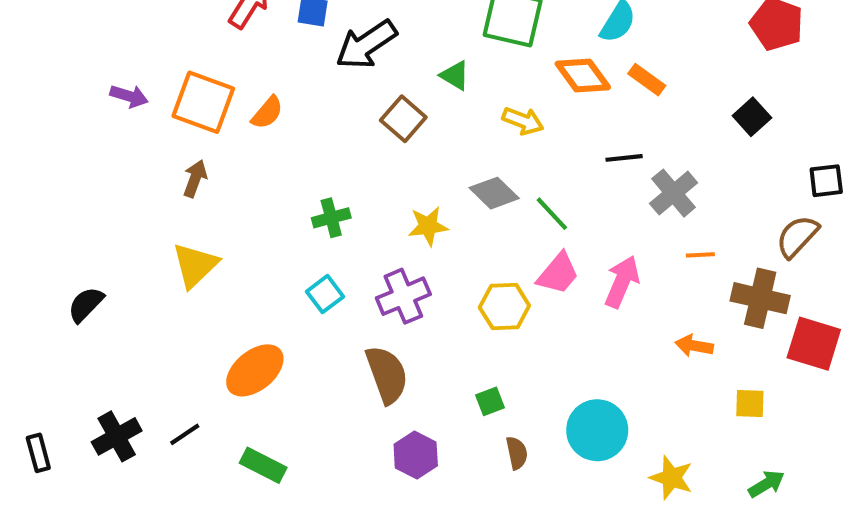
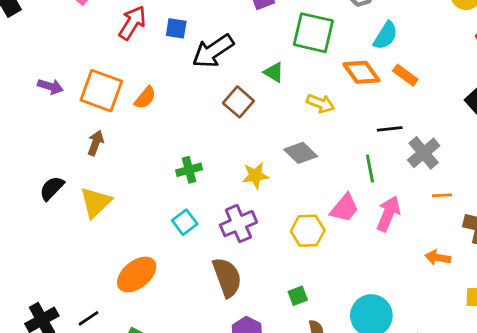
green line: (552, 214) -> (370, 168), moved, turned 32
black semicircle: (86, 304) -> (52, 188), moved

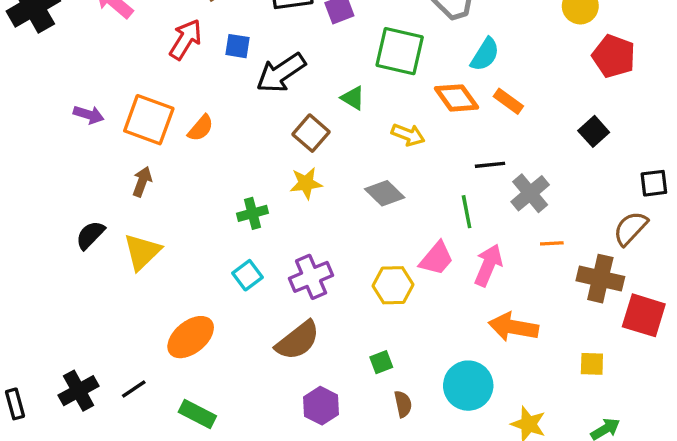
yellow star: (255, 176) -> (306, 183), moved
orange arrow: (438, 258) -> (513, 327), moved, size x1.6
brown semicircle: (227, 277) -> (298, 340), turned 72

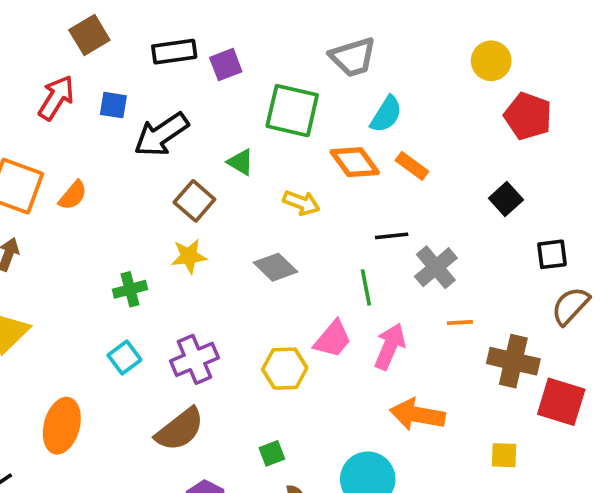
black square: (654, 183) -> (552, 254), moved
brown semicircle: (630, 228) -> (570, 306), moved
orange ellipse: (191, 337) -> (62, 426), turned -36

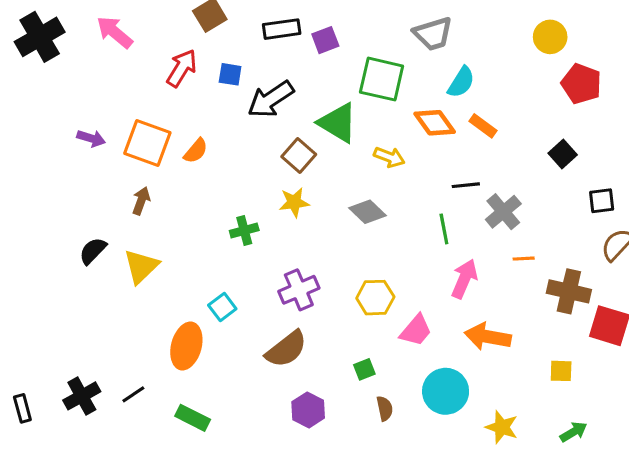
green triangle: (241, 162) -> (338, 123), size x1.8
pink trapezoid: (333, 339) -> (416, 330), moved
cyan square: (124, 358) -> (222, 307), moved

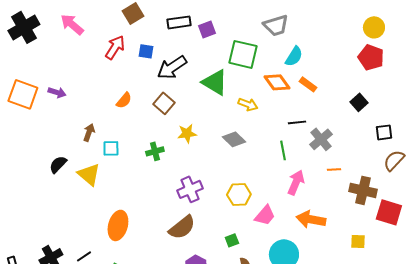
yellow circle: (550, 37) -> (374, 27), moved
orange square: (147, 143) -> (23, 94), moved
brown square: (299, 156) -> (164, 103), moved
yellow triangle: (141, 266) -> (89, 174), turned -35
cyan square: (222, 307) -> (111, 148), moved, turned 36

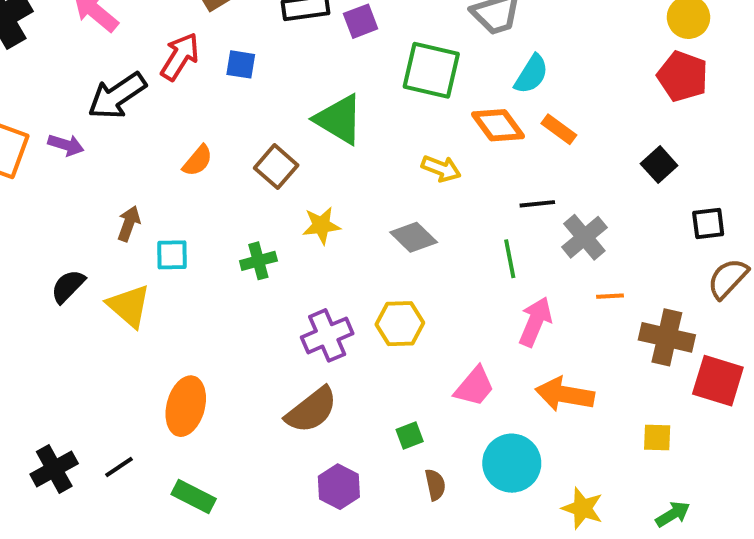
black arrow: (172, 67) -> (117, 96), moved
green triangle: (215, 82) -> (339, 119), moved
yellow hexagon: (239, 194) -> (400, 324), moved

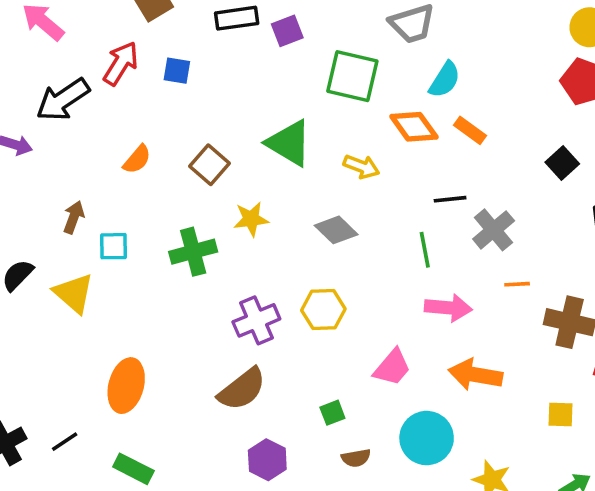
green triangle: (339, 119) -> (289, 143), moved
green cross: (258, 261) -> (193, 252), size x1.4
pink arrow: (535, 322) -> (448, 308), turned 72
brown semicircle: (435, 485) -> (356, 458), turned 92

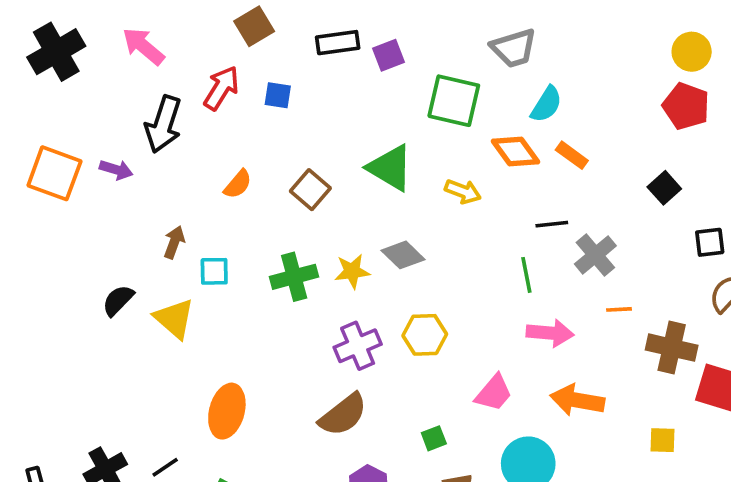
black arrow: (63, 100) -> (163, 124), turned -38
yellow star: (251, 219) -> (352, 271), moved
gray diamond: (336, 230) -> (403, 255), moved

